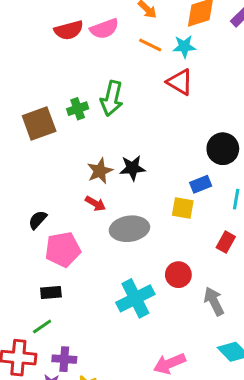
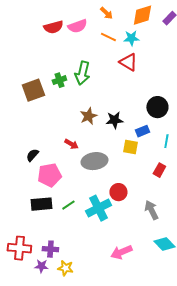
black star: (132, 168) -> (114, 120), moved
brown star: (100, 171) -> (88, 116), moved
red circle: (178, 275) -> (118, 192), moved
black rectangle: (51, 292) -> (41, 204), size x1.5
green line: (42, 327) -> (68, 205), moved

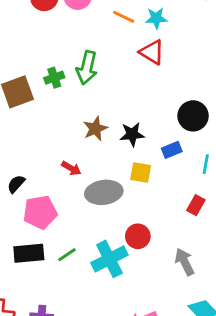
yellow square: (130, 147) -> (141, 173), moved

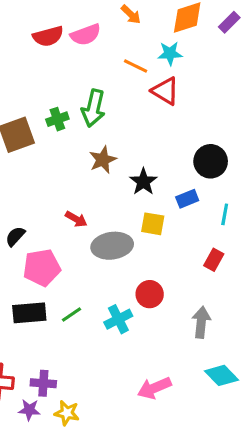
orange line: (124, 17) -> (136, 66), moved
brown star: (95, 129) -> (103, 160), moved
black star: (132, 134) -> (143, 182), turned -30
cyan cross: (109, 259) -> (118, 319), size x0.7
gray arrow: (185, 262) -> (201, 322), turned 32

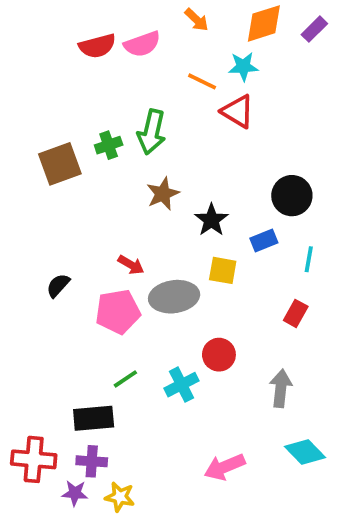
pink pentagon: (42, 268) -> (118, 312), moved
black rectangle: (29, 313) -> (94, 418), moved

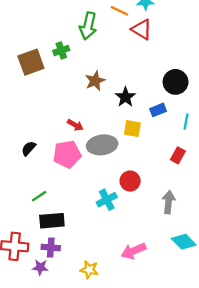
green arrow: (152, 132) -> (88, 26), moved
black semicircle: (58, 285) -> (29, 148), moved
green line: (125, 379) -> (39, 196), moved
yellow star: (120, 497) -> (89, 270), moved

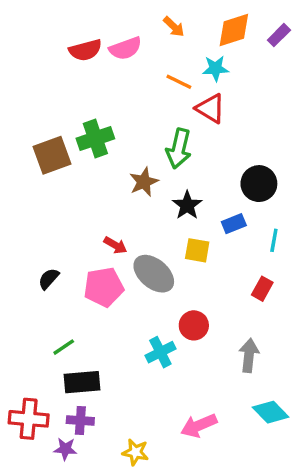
green arrow: (88, 26) -> (179, 149), moved
green cross: (61, 50) -> (95, 138), size x1.5
gray ellipse: (102, 145) -> (154, 274), turned 48

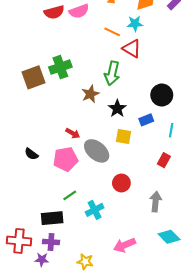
black semicircle: (49, 279) -> (31, 154), turned -96
green line: (64, 347) -> (70, 195), moved
cyan cross: (160, 352) -> (95, 210), moved

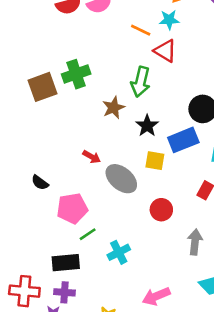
blue rectangle: (146, 120) -> (183, 140), size x1.6
pink pentagon: (66, 159) -> (72, 208), moved
red circle: (121, 183) -> (161, 210), moved

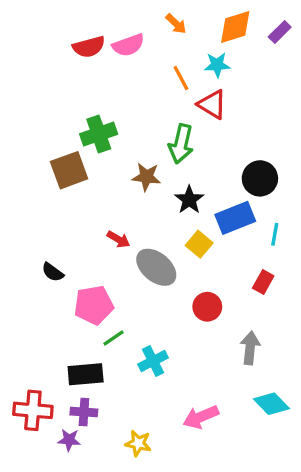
orange line: (141, 30) -> (181, 78), turned 36
brown square: (43, 87) -> (69, 170), moved
brown star: (114, 108) -> (146, 177), turned 30
yellow square: (155, 161) -> (199, 244), turned 30

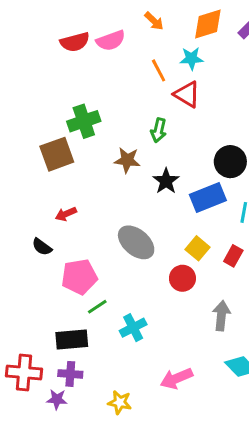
green arrow: (181, 144) -> (159, 130), size x0.7
red arrow: (118, 239) -> (66, 214), moved, turned 126
yellow square: (199, 244) -> (197, 248), moved

